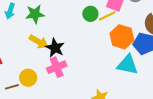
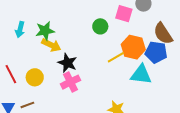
yellow line: (107, 16) -> (116, 57), moved
yellow arrow: (39, 42) -> (51, 45), moved
yellow circle: (28, 78) -> (35, 77), moved

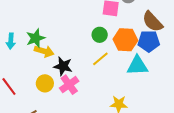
green circle: (100, 26) -> (100, 35), moved
yellow line: (116, 57) -> (100, 59), moved
yellow circle: (35, 77) -> (45, 83), moved

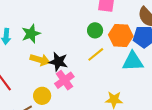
yellow arrow: (44, 51) -> (40, 60), moved
yellow circle: (45, 83) -> (42, 96), moved

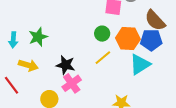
yellow arrow: (40, 60) -> (28, 65), moved
cyan triangle: (133, 61) -> (140, 64), turned -30

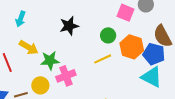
green star: (38, 37) -> (50, 61), moved
cyan triangle: (140, 64) -> (152, 77), moved, turned 45
black star: (66, 65) -> (69, 26), moved, turned 30

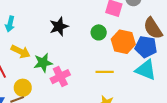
yellow line: (103, 59) -> (105, 72), moved, turned 30
yellow circle: (40, 85) -> (23, 88), moved

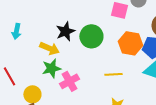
green circle: (99, 32) -> (91, 36), moved, size x1.5
yellow arrow: (21, 52) -> (49, 48), moved

